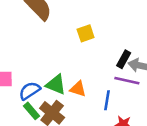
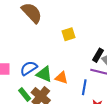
blue semicircle: (30, 91) -> (29, 68), moved

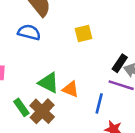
blue semicircle: (29, 68) -> (29, 32), moved, turned 42

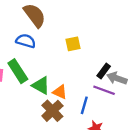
green rectangle: (21, 107) -> (18, 71), moved, size x1.5
brown cross: (42, 111) -> (52, 111), moved

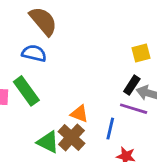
yellow square: (73, 44) -> (141, 53), moved
green triangle: (41, 86) -> (48, 142), moved

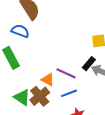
purple line: (134, 109) -> (66, 73), moved
blue line: (110, 129) -> (69, 93), turned 49

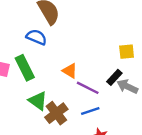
orange triangle: (48, 80) -> (70, 71), moved
green triangle: (22, 97) -> (38, 101), moved

